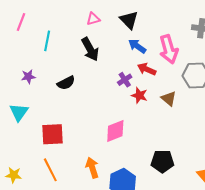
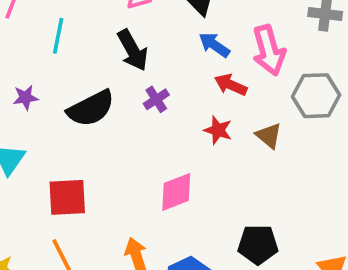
purple cross: (125, 80) -> (156, 99), moved
black semicircle: (66, 83) -> (91, 108), size x1.5

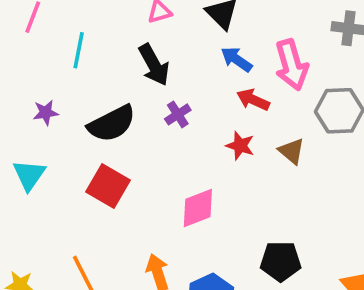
red square: (67, 197) -> (108, 186), moved, turned 33

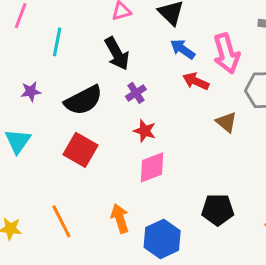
red star: (240, 146) -> (145, 131), moved

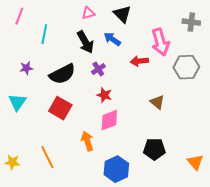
blue arrow: (183, 49) -> (112, 39), moved
red arrow: (196, 81) -> (139, 61), turned -30
brown triangle: (226, 122) -> (157, 102), moved
orange arrow: (120, 218) -> (87, 141), moved

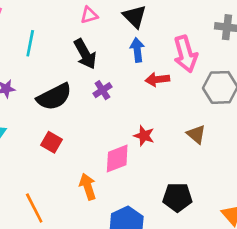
blue arrow: (112, 39) -> (137, 50), moved, turned 48
red star: (104, 95) -> (144, 136), moved
brown triangle: (157, 102) -> (196, 134), moved
red square: (60, 108) -> (52, 142), size x0.7

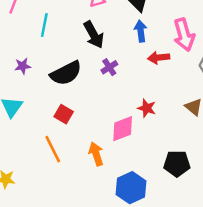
orange line: (34, 208) -> (53, 149), moved

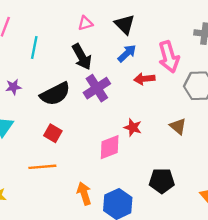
blue arrow: (141, 31) -> (127, 53), turned 54
purple cross: (109, 67) -> (97, 88), size x1.6
orange line: (53, 149) -> (42, 167), turned -68
orange arrow: (96, 154) -> (84, 194), moved

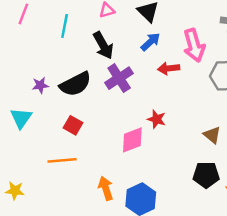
cyan line: (34, 48) -> (65, 26), moved
purple star: (13, 87) -> (40, 85), moved
brown triangle: (178, 126) -> (212, 135), moved
black pentagon: (162, 181) -> (206, 175), moved

